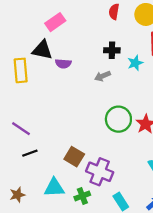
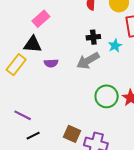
purple semicircle: (63, 64) -> (51, 63), moved
yellow rectangle: (21, 70) -> (16, 65), turned 50
gray arrow: (103, 76) -> (88, 61), size x1.6

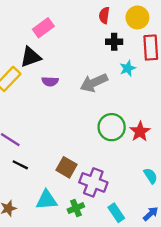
black cross: (93, 37) -> (114, 42), moved
black triangle: (33, 44) -> (31, 57), turned -30
black line: (33, 136) -> (20, 165), turned 48

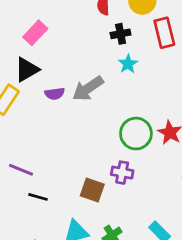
cyan star: (128, 68) -> (128, 64), moved
gray arrow: (94, 83) -> (88, 89), moved
purple cross: (93, 182) -> (122, 173), moved, size x0.7

